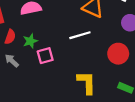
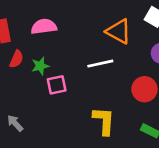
gray arrow: (12, 61) -> (15, 123), moved

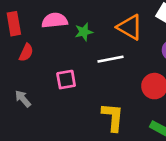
green star: (40, 66) -> (84, 32), moved
gray arrow: (15, 123) -> (23, 99), moved

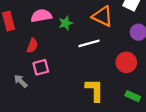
red semicircle: (26, 53) -> (32, 46), moved
pink square: (66, 80) -> (41, 67), moved

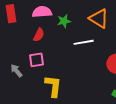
red semicircle: (32, 46) -> (39, 35), moved
yellow L-shape: (95, 90) -> (53, 86), moved

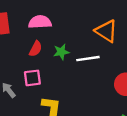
green star: (64, 21) -> (61, 52), moved

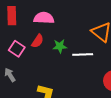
pink square: (32, 78) -> (17, 49), moved, turned 35

